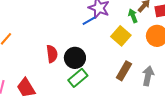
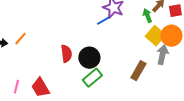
yellow square: (121, 36) -> (155, 36), moved
gray arrow: (148, 76) -> (162, 55), moved

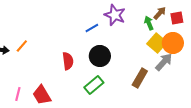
blue line: (103, 21) -> (92, 28), moved
gray arrow: (162, 55) -> (164, 62), turned 30
black circle: (89, 58) -> (100, 56), moved

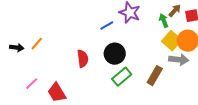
gray arrow: (164, 62) -> (179, 60), turned 54
green rectangle: (94, 85) -> (122, 77), moved
pink line: (18, 94) -> (32, 84), moved, turned 32

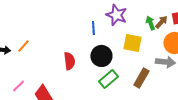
brown arrow: (175, 11) -> (161, 22), moved
blue line: (107, 26) -> (93, 28), turned -64
yellow square: (172, 41) -> (132, 43), moved, turned -30

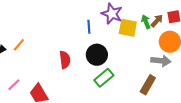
yellow square: (132, 43) -> (128, 28), moved
brown rectangle: (141, 78) -> (148, 85), moved

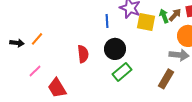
pink line: (14, 85) -> (35, 71), moved

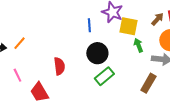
green arrow: (164, 16) -> (138, 45), moved
red semicircle: (83, 54) -> (59, 66), moved
pink line: (35, 71) -> (17, 75), turned -72

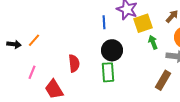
yellow square: (128, 26) -> (143, 23), turned -30
pink line: (17, 75) -> (32, 72), turned 48
green rectangle: (104, 76) -> (108, 72), moved, turned -54

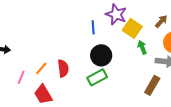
yellow square: (143, 23) -> (132, 28), turned -36
orange line: (34, 40) -> (41, 68), moved
green rectangle: (108, 72) -> (97, 77), turned 66

